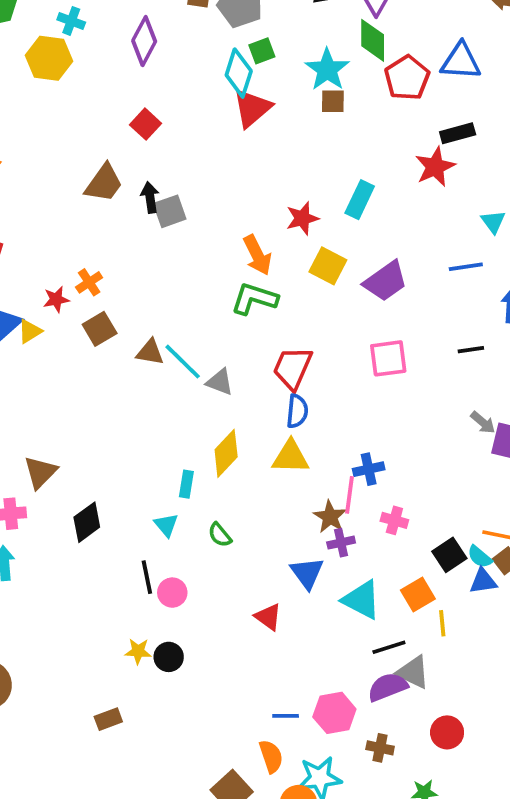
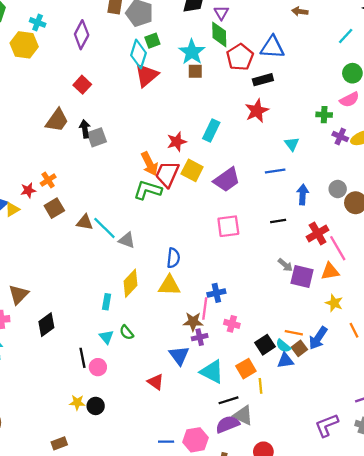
black rectangle: (458, 133) -> (263, 80), moved
red trapezoid: (293, 368) -> (167, 174), moved
brown star: (330, 517) -> (193, 322), turned -30
cyan triangle: (166, 525) -> (106, 337), moved

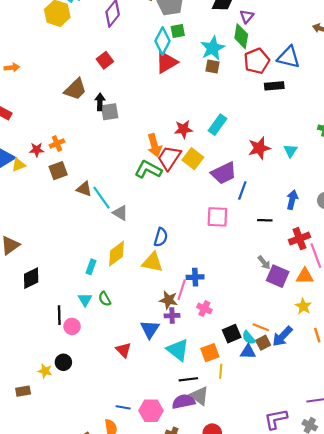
red star: (257, 111) -> (259, 148), moved
blue line: (275, 171) -> (242, 191), moved, turned -72
yellow star: (77, 402) -> (45, 371), moved

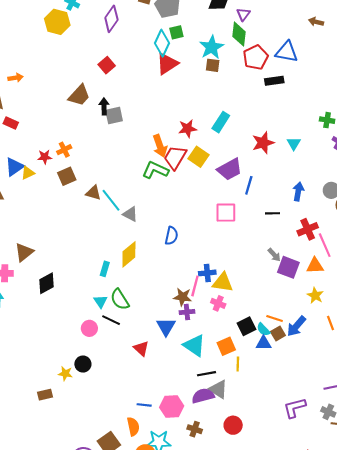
yellow triangle: (152, 262) -> (223, 282), moved
green semicircle: (105, 299) -> (120, 299), size x1.5
black line: (59, 315) -> (111, 320), moved, turned -60

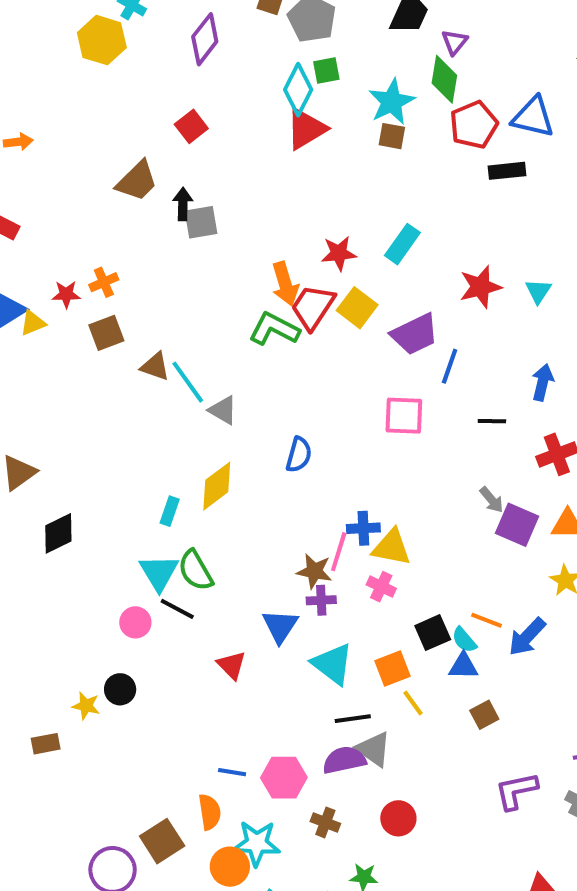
cyan triangle: (101, 301) -> (159, 573), size x1.5
brown square: (278, 334) -> (484, 715), moved
yellow line: (238, 364) -> (413, 703), turned -40

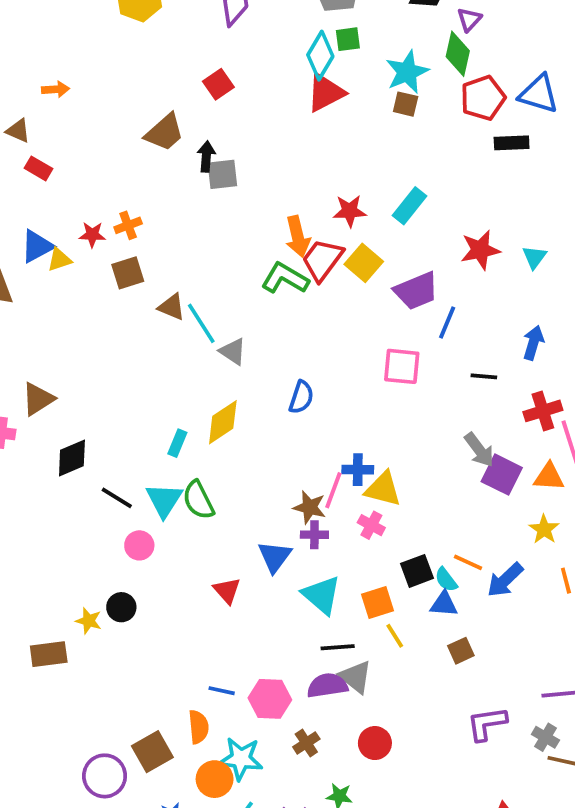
gray arrow: (492, 500) -> (479, 450), size x1.4
black line: (177, 609) -> (117, 498), moved
brown rectangle: (46, 744) -> (49, 654), size x1.4
brown cross: (325, 822) -> (306, 743), turned 32

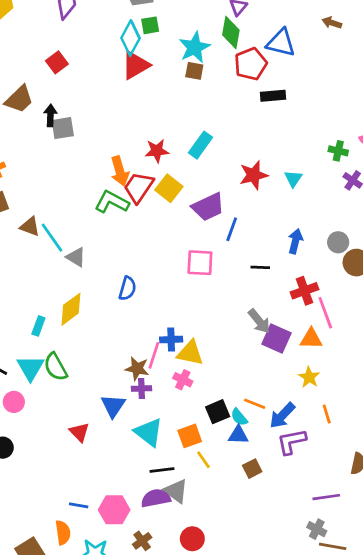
blue triangle: (539, 94) -> (281, 43), moved
purple L-shape: (487, 724) -> (292, 442), moved

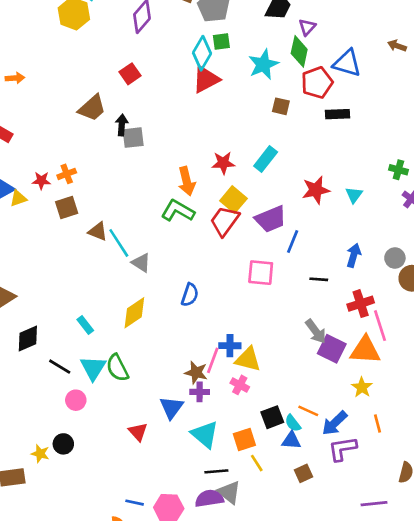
brown square: (194, 71) -> (281, 106), moved
red trapezoid: (139, 187) -> (225, 221), moved
cyan rectangle: (38, 326) -> (85, 325), moved, turned -60
orange triangle: (311, 339) -> (365, 350), size x1.4

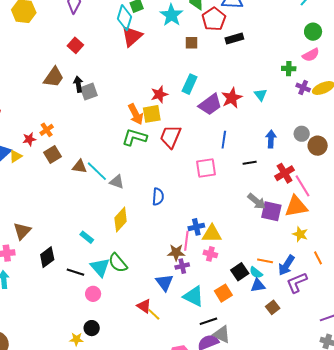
yellow square: (233, 200) -> (152, 114), moved, turned -36
purple trapezoid: (271, 219) -> (210, 105), moved
yellow line: (257, 463) -> (154, 314), moved

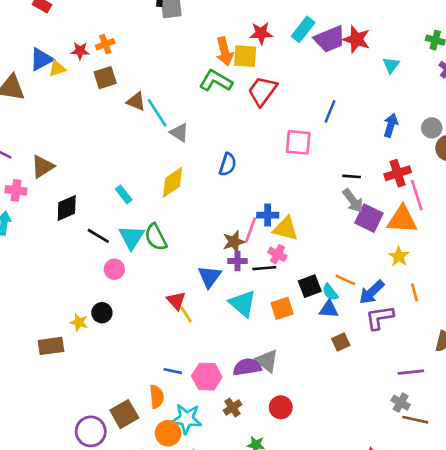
red star: (232, 98) -> (356, 39), moved, turned 30
purple trapezoid: (210, 105) -> (330, 39), moved
black line: (250, 163) -> (352, 176), moved
brown star: (176, 252) -> (234, 242), turned -30
black line: (208, 321) -> (264, 268), moved

